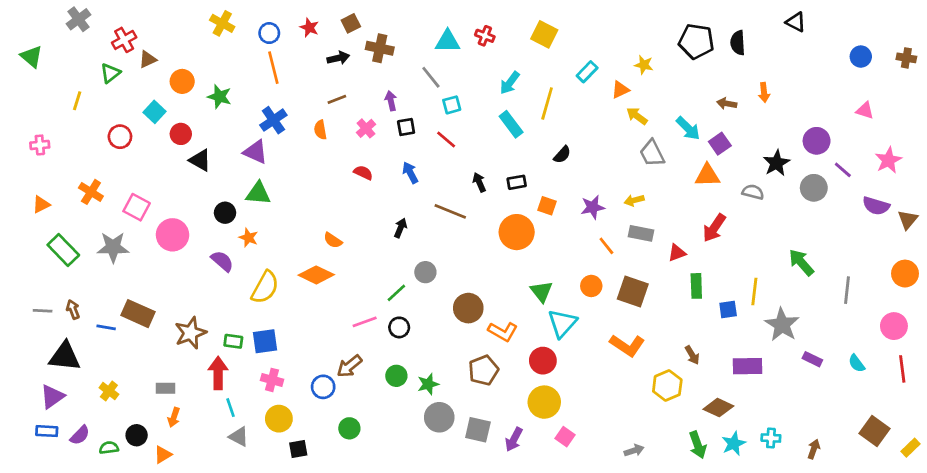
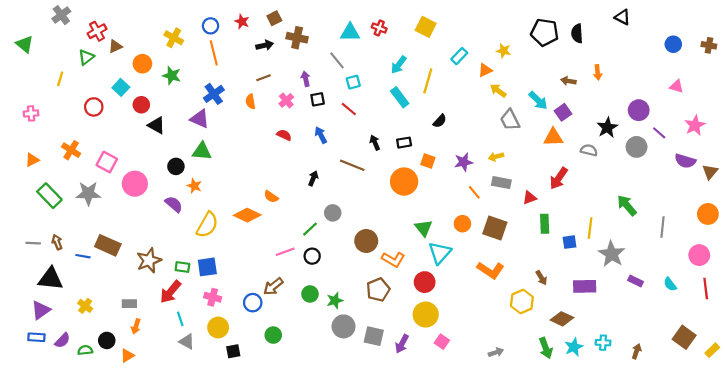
yellow cross: (222, 23) -> (174, 38), moved
orange semicircle: (333, 240) -> (271, 197), moved
red arrow: (218, 373) -> (171, 292), turned -140

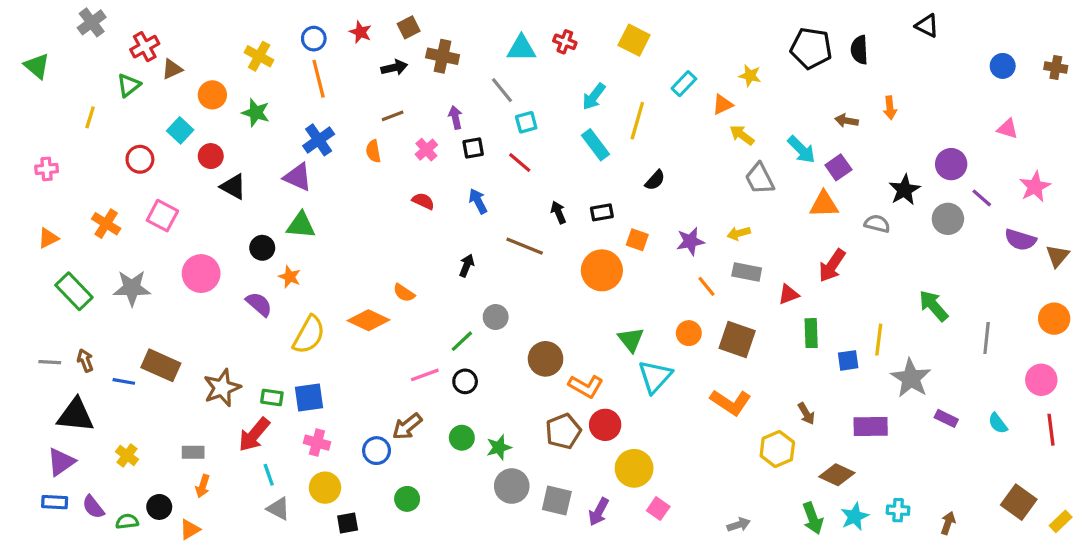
pink square: (107, 162) -> (162, 216), moved
red circle: (425, 282) -> (605, 425), moved
purple semicircle: (62, 340) -> (93, 507), turned 98

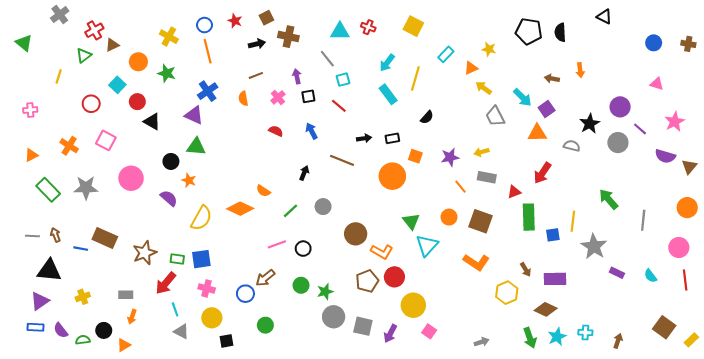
black arrow: (558, 212) -> (364, 138), turned 104
green rectangle: (811, 333) -> (529, 217), size x1.4
green line: (462, 341) -> (291, 211), moved
purple rectangle: (871, 426) -> (555, 279), moved
yellow cross: (127, 455) -> (83, 297), turned 32

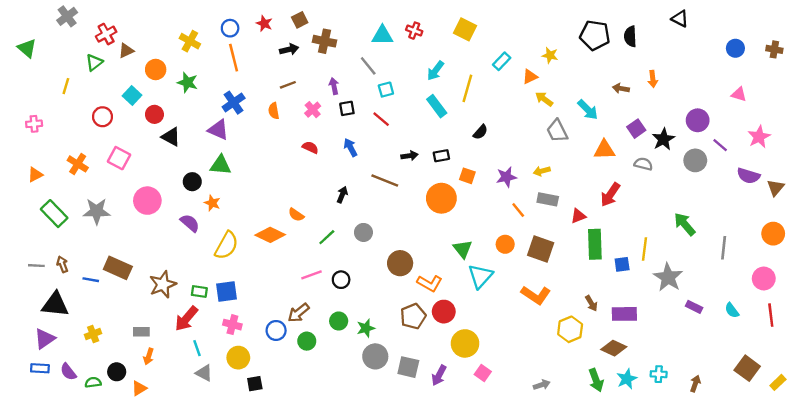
purple square: (547, 109) -> (636, 129), moved
green circle: (265, 325) -> (307, 341), moved

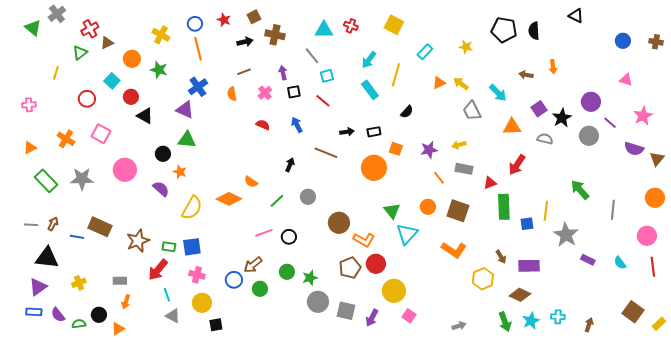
green triangle: (27, 48) -> (33, 28), moved
orange triangle: (530, 77) -> (439, 83), moved
brown arrow: (62, 264) -> (53, 224), turned 48

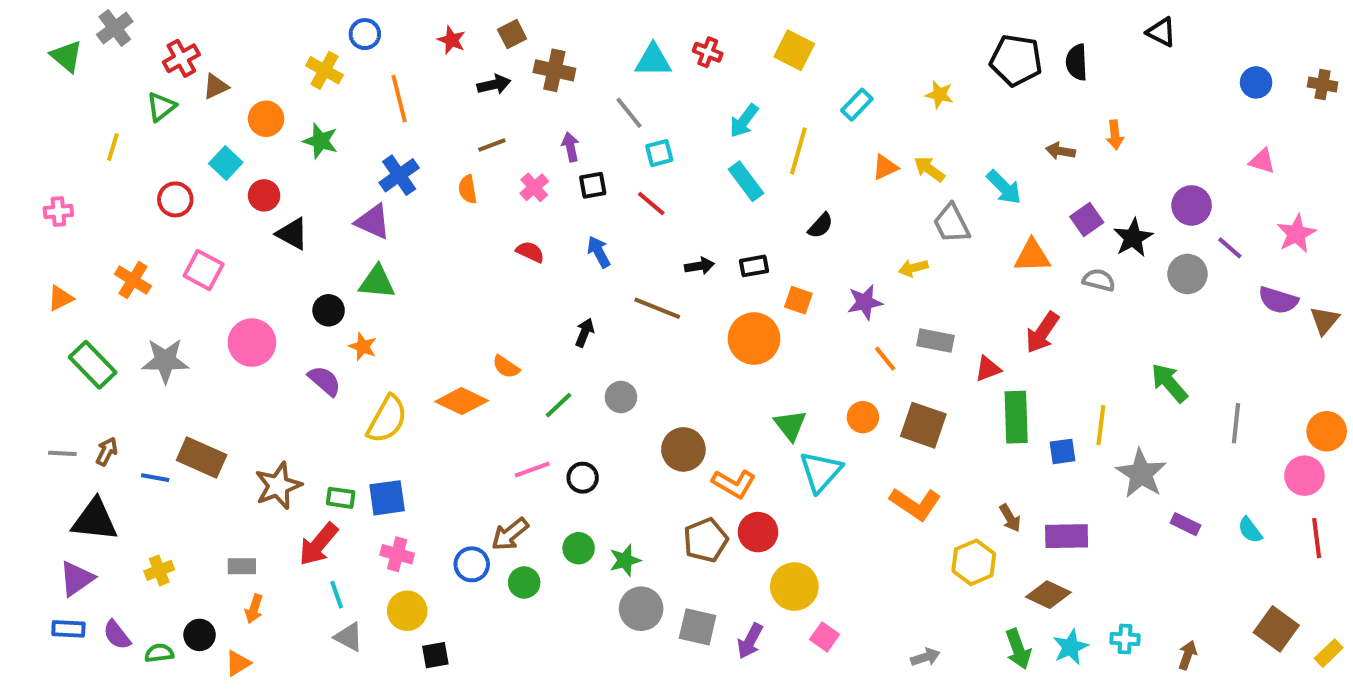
blue circle: (195, 24) -> (365, 34), moved
yellow arrow: (459, 145) -> (913, 268), moved
orange circle: (655, 198) -> (1327, 431), moved

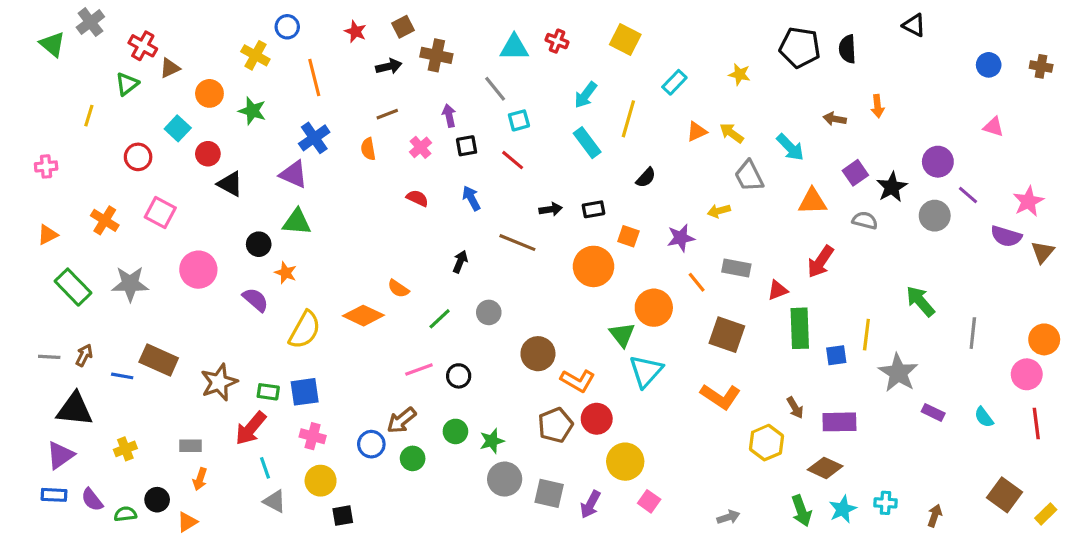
red cross: (181, 58) -> (143, 46), turned -32
pink star: (1296, 234) -> (1028, 201), moved
orange circle: (863, 417) -> (654, 308), moved, size x1.5

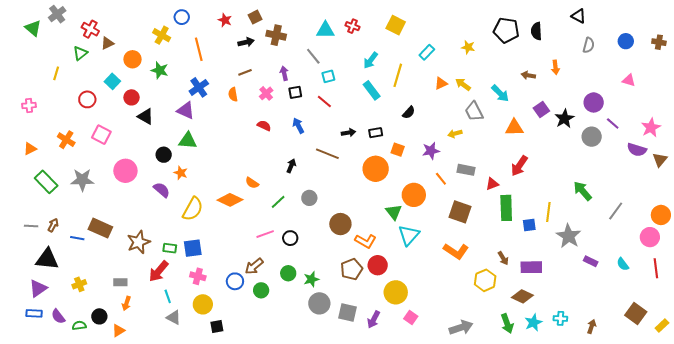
gray semicircle: (865, 220) -> (589, 45), moved, turned 91
gray line: (973, 333) -> (616, 211), turned 30
gray arrow: (728, 517) -> (461, 328), size x1.6

